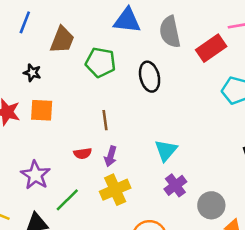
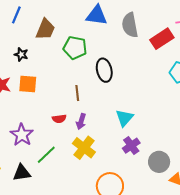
black ellipse: (150, 77) -> (104, 70), moved
yellow cross: (115, 190) -> (84, 148), turned -30

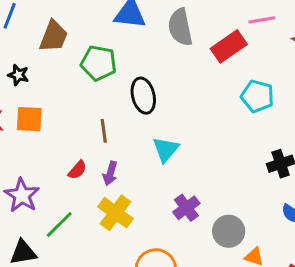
cyan triangle: (124, 118) -> (166, 149), moved
red semicircle: (59, 119) -> (77, 170), turned -40

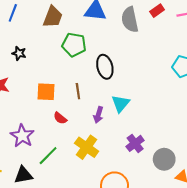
brown trapezoid: (54, 36) -> (53, 17), moved
red rectangle: (229, 46) -> (157, 11), moved, size x0.6
orange square: (29, 119) -> (46, 92), moved
red semicircle: (77, 170) -> (60, 118), turned 88
purple arrow: (110, 173) -> (98, 115), moved

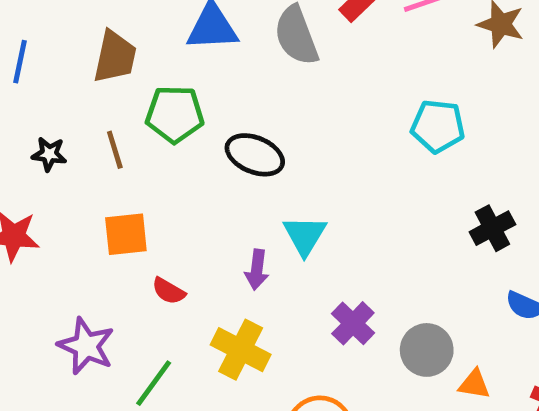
black ellipse: (105, 67) -> (255, 155), turned -45
brown line: (78, 91) -> (115, 150), moved

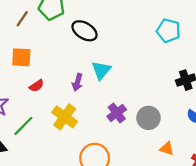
brown line: (115, 150) -> (22, 19), turned 42
red semicircle: (169, 291) -> (36, 86), turned -72
gray circle: (427, 350) -> (148, 118), moved

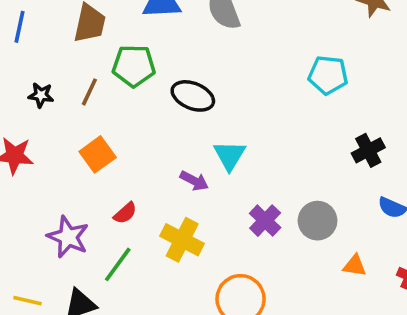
orange square: (21, 57) -> (98, 154), turned -30
purple arrow: (77, 82) -> (194, 181), turned -70
red semicircle: (36, 86) -> (125, 213), moved

